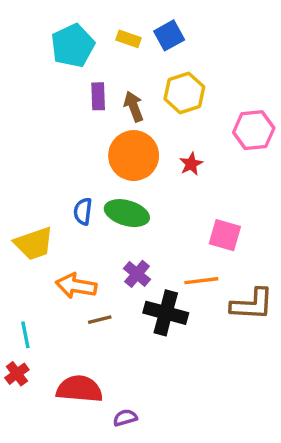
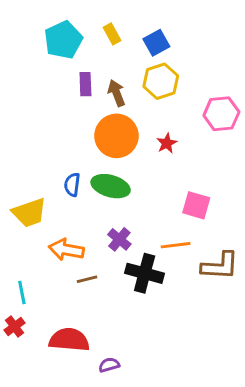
blue square: (169, 35) -> (156, 43), moved
yellow rectangle: (129, 39) -> (112, 34), turned 42

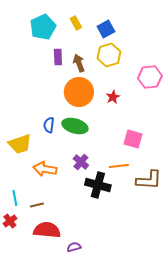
brown line: (87, 279) -> (37, 205), moved

